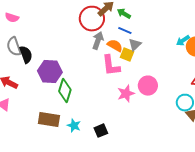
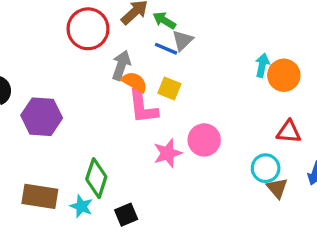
red circle: (92, 19) -> (88, 29), moved
cyan arrow: (183, 41) -> (262, 65), turned 136
gray triangle: (135, 45) -> (183, 40), moved
orange semicircle: (115, 46) -> (134, 82), moved
green diamond: (65, 91) -> (96, 178), moved

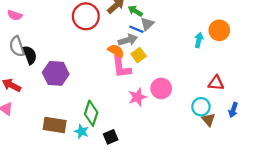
gray arrow: (121, 65) -> (128, 40), moved, turned 54
orange circle: (284, 75) -> (219, 30), moved
yellow square: (169, 89) -> (139, 55), turned 32

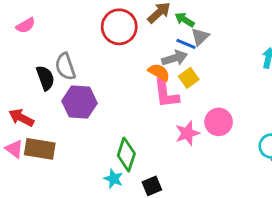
pink semicircle: (15, 15) -> (26, 25), turned -48
gray semicircle: (17, 46) -> (65, 67), moved
brown rectangle: (55, 125) -> (40, 149), moved

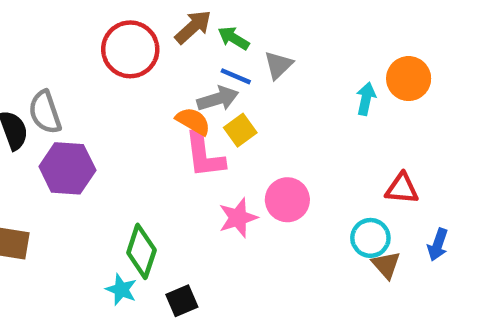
gray triangle: (200, 37) -> (278, 65), moved

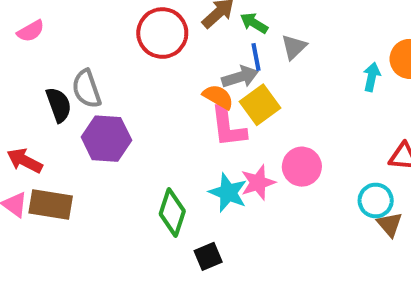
blue line: (236, 76) -> (256, 57), turned 56
yellow square: (240, 130) -> (260, 105), size x1.4
cyan star: (121, 290) -> (228, 193), moved, size x1.4

